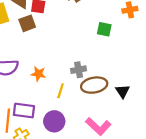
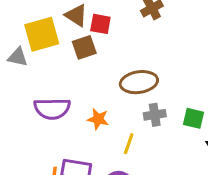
green square: (104, 29) -> (193, 118), moved
brown ellipse: (94, 85) -> (139, 82), moved

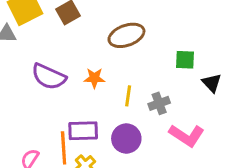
purple semicircle: (52, 109) -> (49, 77), turned 36
gray cross: (155, 115) -> (159, 103), moved

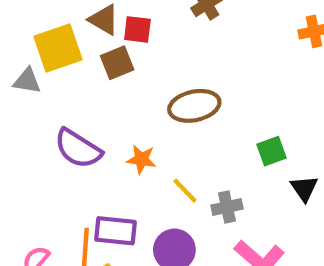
green square: (185, 60) -> (272, 151), turned -30
yellow line: (128, 96) -> (185, 191), turned -60

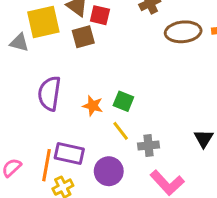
brown ellipse: (194, 106) -> (183, 32), moved
purple semicircle: (78, 149) -> (49, 93), turned 60
green square: (272, 151) -> (123, 101), moved, turned 36

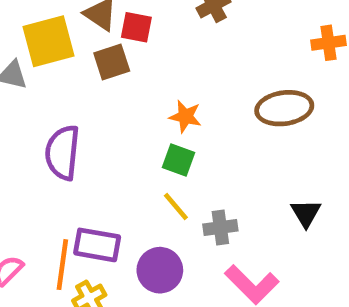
brown ellipse: (183, 32) -> (284, 108), moved
orange star: (93, 106) -> (185, 116), moved

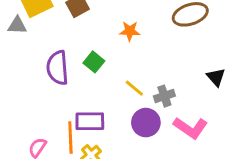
green square: (178, 160) -> (94, 62), moved, turned 30
purple circle: (160, 270) -> (146, 123), moved

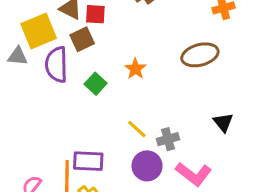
orange star: (130, 31) -> (135, 69), turned 30
green square: (94, 62) -> (96, 84), moved
purple semicircle: (57, 68) -> (56, 65), moved

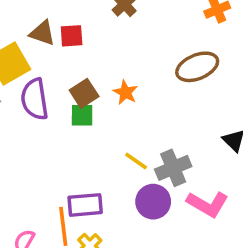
brown square: (82, 39) -> (84, 93), moved
green square: (96, 84) -> (82, 115), turned -35
gray cross: (168, 139) -> (173, 168), size x1.4

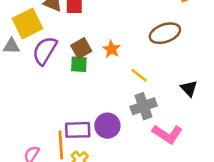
purple semicircle: (35, 99) -> (45, 51), turned 36
yellow line: (136, 161) -> (139, 75), moved
purple circle: (153, 202) -> (107, 126), moved

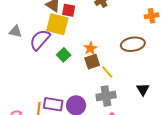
yellow square: (28, 24) -> (57, 24), moved, turned 30
brown square: (81, 48) -> (92, 62), moved
green square: (79, 64) -> (64, 55), turned 32

